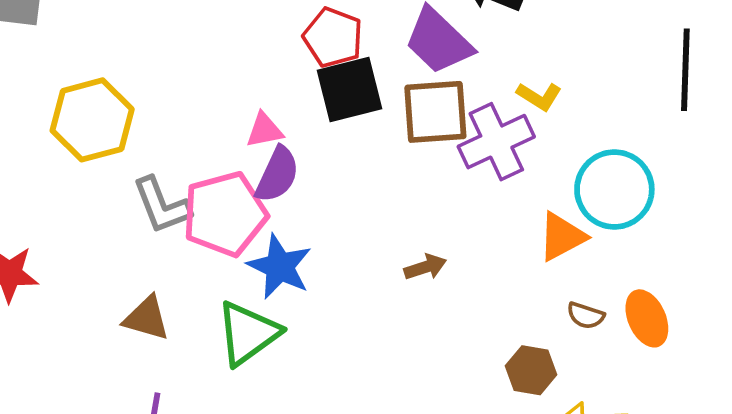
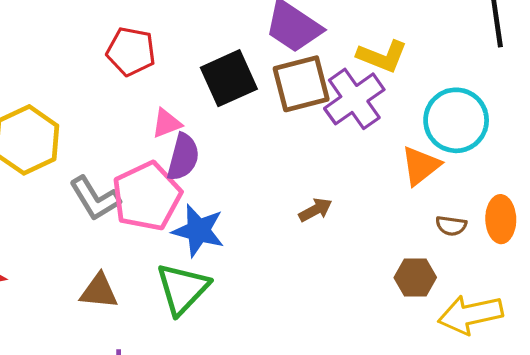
red pentagon: (333, 37) -> (131, 51), moved
yellow L-shape: (539, 96) -> (382, 56), size x1.4
orange ellipse: (647, 318) -> (501, 219), turned 33

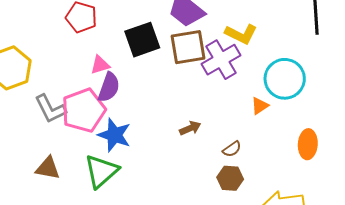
orange triangle: (421, 166) -> (260, 106), size x0.7
brown semicircle: (451, 226) -> (232, 149), moved, turned -48
brown hexagon: (415, 278) -> (230, 178), moved

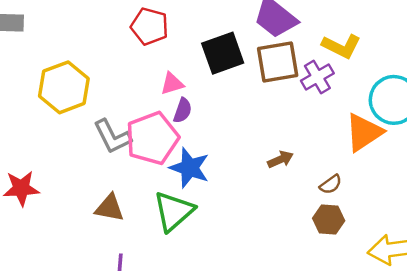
purple cross: (221, 60) -> (317, 77), size x0.7
purple semicircle: (109, 87) -> (183, 111), size x0.7
orange triangle: (260, 106) -> (364, 132), size x1.8

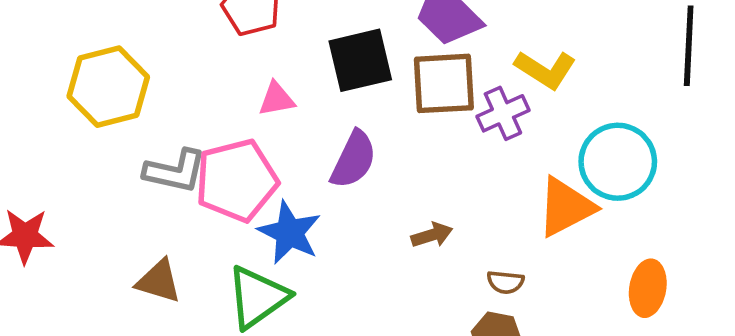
purple semicircle: (183, 111) -> (354, 160), moved, size x1.5
gray L-shape: (112, 137) -> (175, 171), turned -57
brown semicircle: (331, 184) -> (505, 282), turned 35

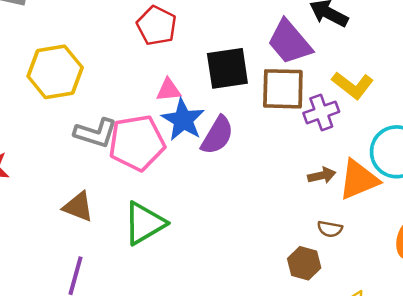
blue star: (289, 233) -> (183, 120), moved
brown arrow: (432, 235) -> (322, 175), moved
brown semicircle: (505, 282) -> (330, 229), moved

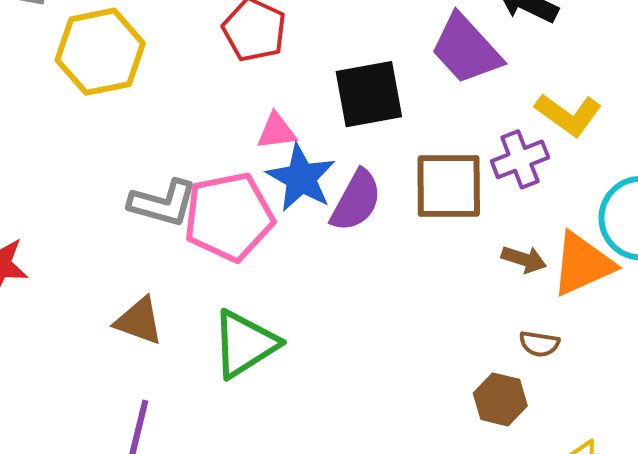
yellow hexagon: (55, 72) -> (100, 52), moved
brown square: (283, 89) -> (449, 186), moved
brown arrow: (322, 175) -> (524, 259), turned 32

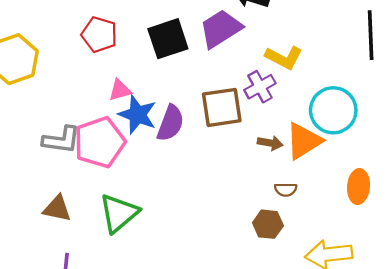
purple trapezoid: (466, 49) -> (221, 29), turned 108
black square: (369, 94) -> (168, 39), moved

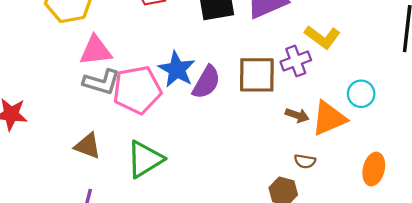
pink triangle: (120, 90) -> (96, 51), moved, size x1.5
cyan circle: (333, 110) -> (361, 94), size x0.6

